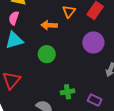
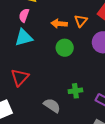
orange triangle: (69, 11) -> (81, 21), moved
green circle: (47, 54) -> (65, 48), moved

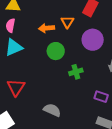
green cross: (75, 91) -> (76, 72), moved

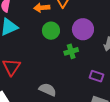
purple circle: (93, 40) -> (83, 29), moved

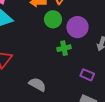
green circle: (51, 31) -> (53, 19), moved

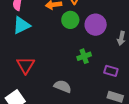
green cross: (64, 48) -> (84, 56), moved

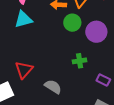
red triangle: (26, 65) -> (24, 70), moved

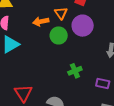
purple circle: (96, 32) -> (83, 26), moved

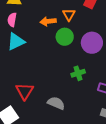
purple circle: (83, 26) -> (92, 43), moved

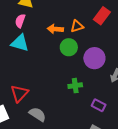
orange triangle: (69, 15) -> (77, 26), turned 32
cyan triangle: (16, 42) -> (20, 43), turned 30
gray semicircle: (56, 103) -> (38, 114), moved

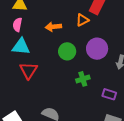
orange triangle: (77, 26) -> (82, 20), moved
green circle: (69, 47) -> (67, 51), moved
red triangle: (19, 93) -> (29, 70), moved

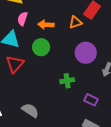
pink semicircle: (17, 25) -> (22, 19), moved
green circle: (67, 51) -> (41, 47), moved

